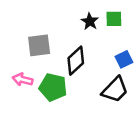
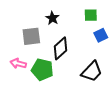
black star: (90, 21) -> (52, 18), moved
blue square: (124, 59) -> (101, 35), moved

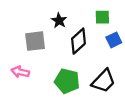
black diamond: (61, 48) -> (78, 41), moved
green pentagon: (42, 70) -> (67, 81), moved

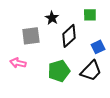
blue square: (114, 40) -> (98, 47), moved
green pentagon: (67, 81) -> (59, 71), turned -30

